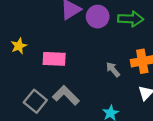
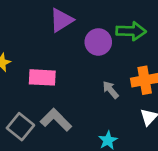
purple circle: (98, 17) -> (98, 42), moved

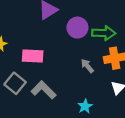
green arrow: (131, 31) -> (104, 33), moved
gray square: (20, 127) -> (15, 83), moved

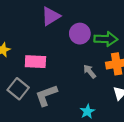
gray L-shape: (44, 90) -> (46, 95), turned -65

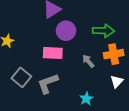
purple circle: (80, 34) -> (66, 31), moved
pink rectangle: (35, 62) -> (53, 53), moved

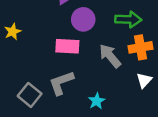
gray arrow: (88, 61) -> (110, 56), size x1.5
gray square: (21, 77) -> (30, 95), moved
cyan star: (86, 99) -> (97, 101), moved

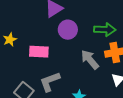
pink rectangle: (67, 46) -> (39, 52), moved

